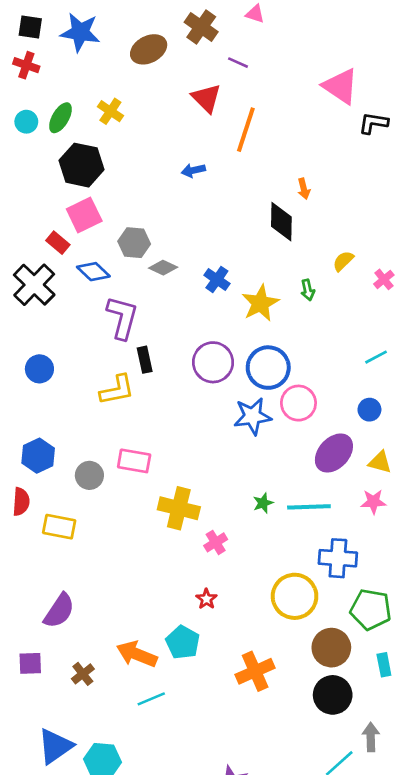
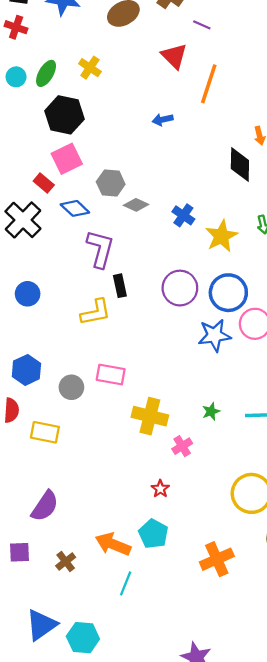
green star: (263, 503) -> (211, 411), moved
red star: (206, 599) -> (160, 489), moved
cyan line: (151, 699) -> (126, 583), turned -45

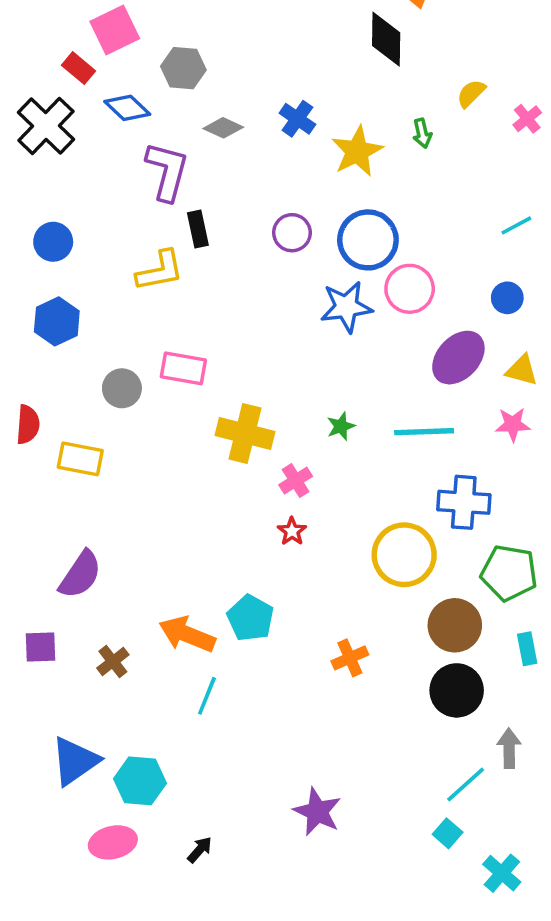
gray diamond: (136, 205) -> (223, 128), moved
purple circle: (180, 288) -> (292, 233), size x0.7
blue hexagon: (26, 370) -> (57, 321), moved
red star: (160, 489) -> (292, 531), moved
orange cross: (217, 559) -> (350, 658), size x0.7

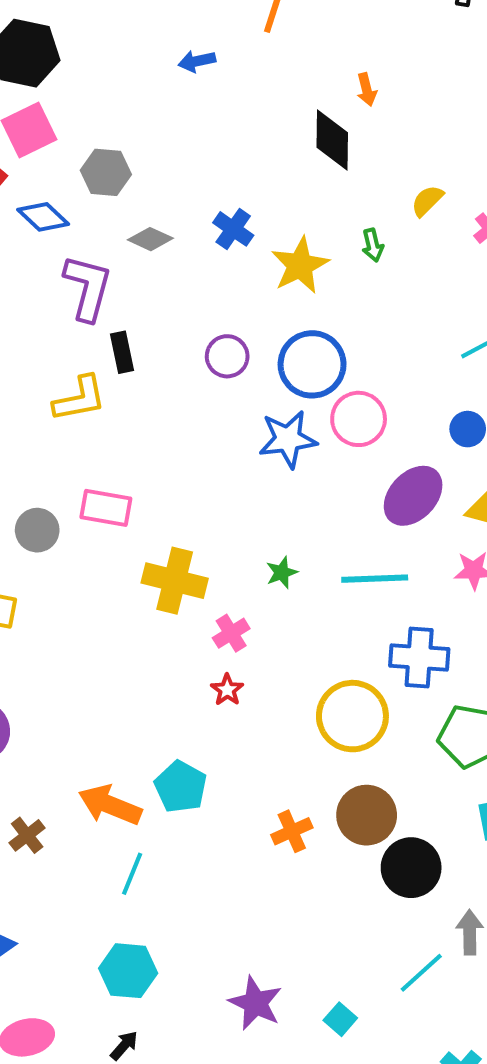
brown circle: (455, 625) -> (367, 815), moved
cyan hexagon: (140, 781) -> (128, 971), moved
cyan square: (448, 833) -> (340, 1019), moved

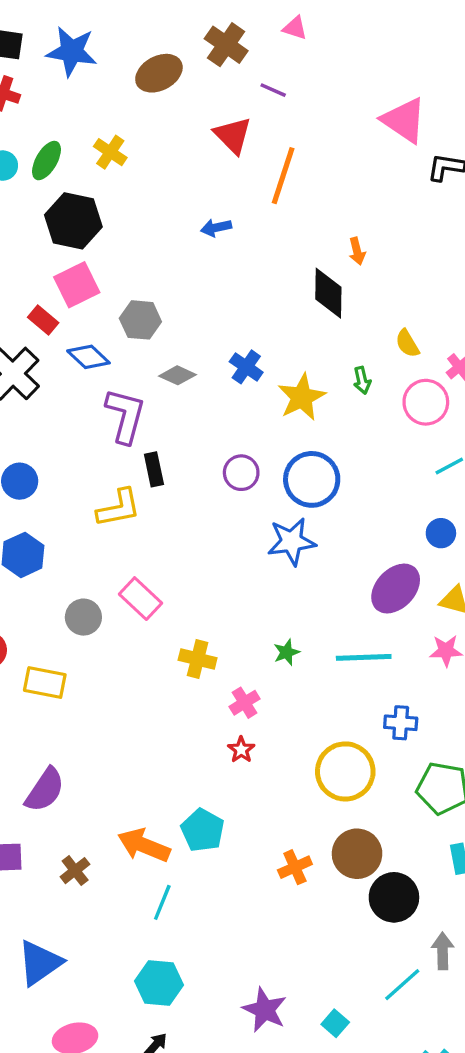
yellow semicircle: (427, 201) -> (407, 343), turned -76
pink circle: (359, 419) -> (426, 402), moved
pink rectangle: (106, 508) -> (140, 599), turned 33
yellow cross: (175, 581) -> (198, 659), size x0.7
blue cross: (419, 657) -> (401, 723), size x0.7

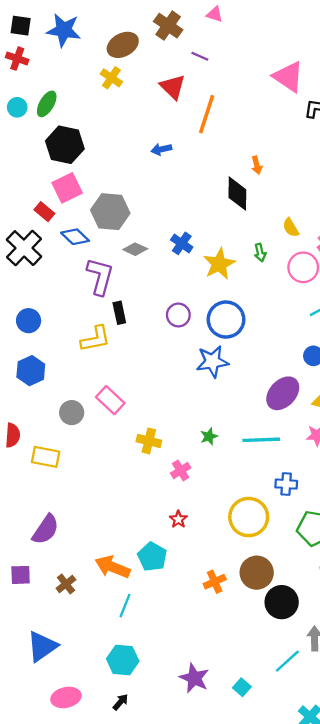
yellow cross: (110, 152) -> (111, 78), moved
gray hexagon: (140, 320) -> (110, 212), size x1.4
red star: (241, 750) -> (178, 519), moved

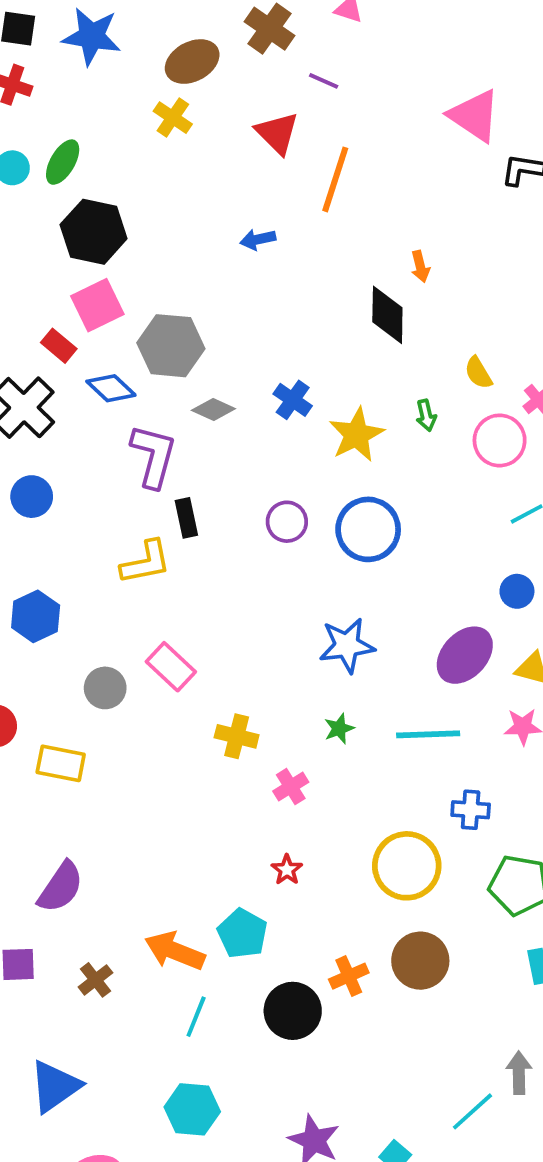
blue circle: (29, 321) -> (32, 497), moved
blue star: (212, 362) -> (347, 645), moved
black circle: (282, 602) -> (293, 1011), moved

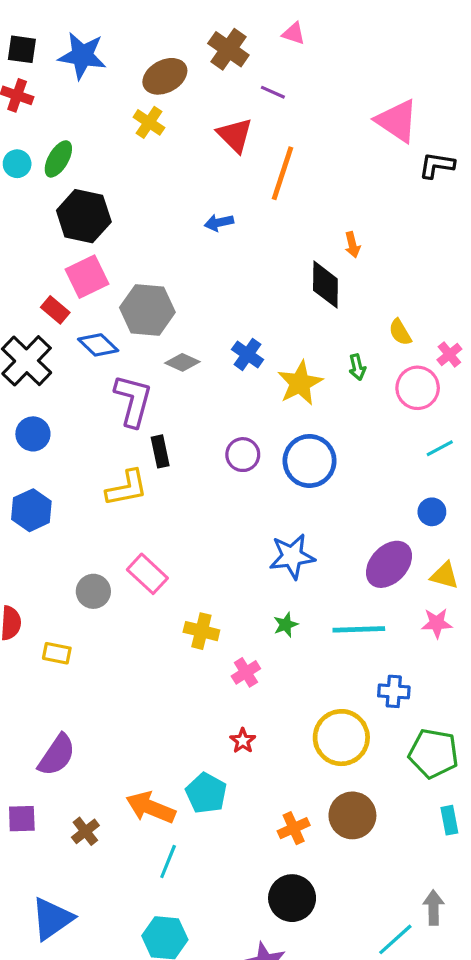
blue hexagon: (36, 616) -> (31, 510), moved
yellow rectangle: (61, 763) -> (57, 653), size x0.7
black circle: (293, 1011) -> (292, 898), moved

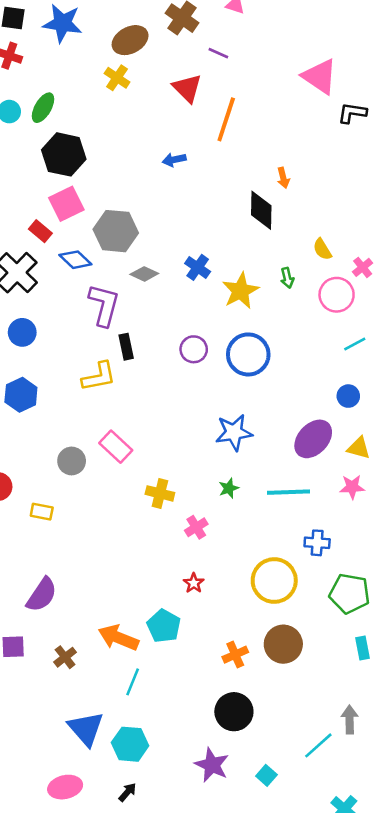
blue triangle: (52, 919) -> (86, 729), moved, turned -36

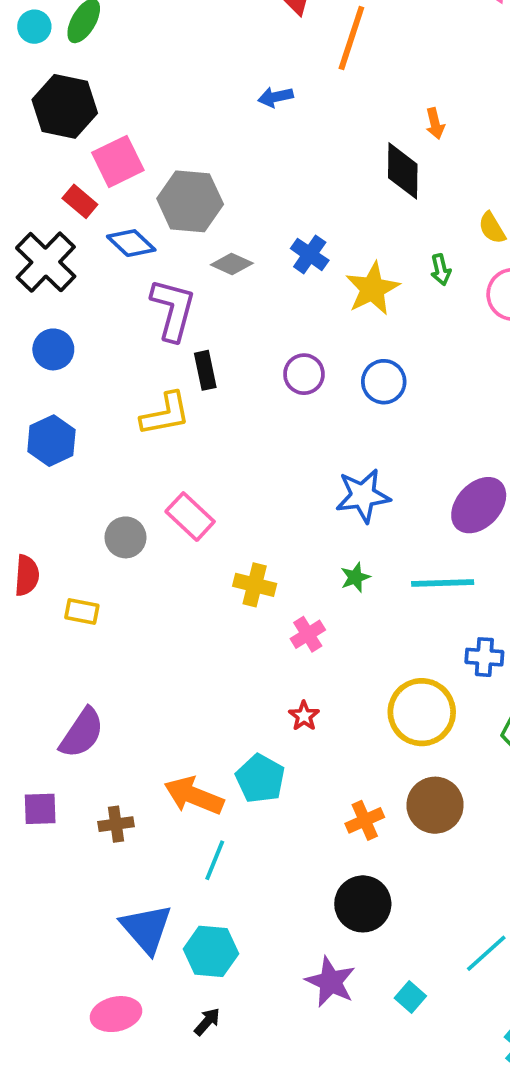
black hexagon: (64, 154) -> (65, 106), moved
blue circle: (248, 354) -> (384, 382), size x0.7
brown cross: (65, 657) -> (116, 824), turned 30

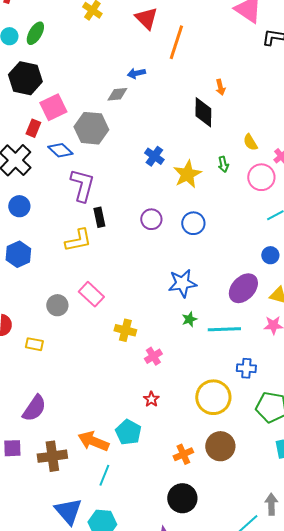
red rectangle: (80, 201) -> (33, 128), turned 72
gray diamond: (232, 264) -> (117, 94), moved, turned -30
green star: (355, 577) -> (189, 319), moved
brown cross: (116, 824) -> (52, 456), size x1.6

